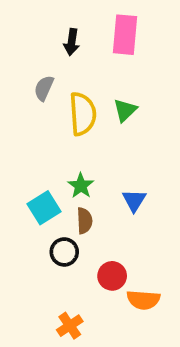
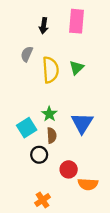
blue triangle: (134, 200) -> (82, 123), size x1.5

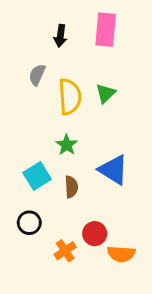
green star: (49, 114) -> (67, 145), moved
blue triangle: (82, 123) -> (113, 170), turned -30
black circle: (39, 155) -> (29, 223), moved
orange cross: (43, 200) -> (65, 251), moved

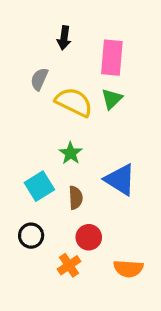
pink rectangle: (106, 30) -> (112, 58), moved
yellow semicircle: (70, 97) -> (74, 102), turned -60
red circle: (95, 234) -> (89, 237), moved

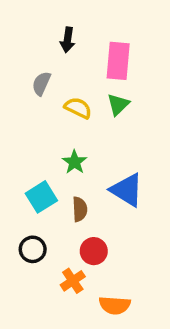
yellow semicircle: (74, 102) -> (78, 108), size x0.7
orange semicircle: (128, 269) -> (115, 305), moved

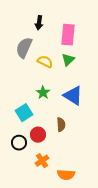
gray semicircle: (41, 84) -> (24, 48), size x1.5
blue triangle: (127, 190) -> (73, 96), moved
brown semicircle: (80, 209) -> (61, 125), moved
red circle: (94, 251) -> (38, 135), moved

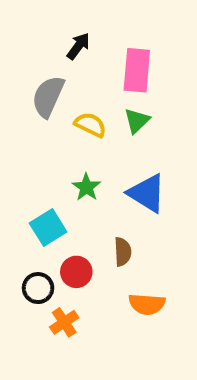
black arrow: (39, 23) -> (78, 46), turned -152
orange cross: (42, 161) -> (64, 322), moved
orange semicircle: (66, 175) -> (147, 304), moved

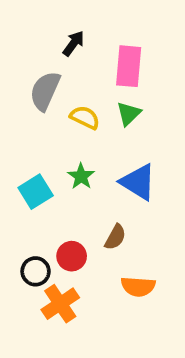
cyan square: (48, 228) -> (36, 192), moved
brown semicircle: (123, 252) -> (115, 237), turned 32
orange cross: (64, 322) -> (60, 304), size x1.4

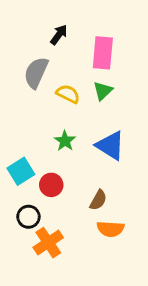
cyan square: (36, 192) -> (21, 171), moved
brown semicircle: (115, 237) -> (98, 200), moved
red circle: (72, 256) -> (51, 185), moved

